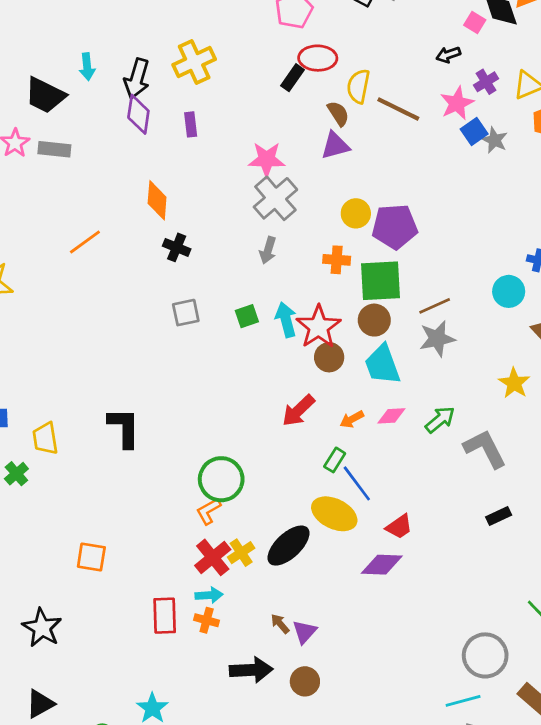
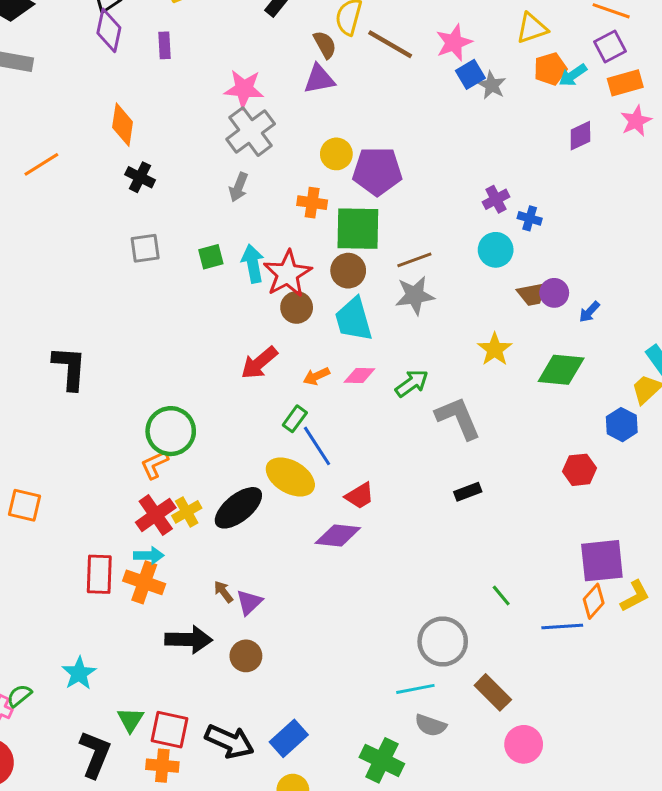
purple cross: (486, 82) -> (496, 199), moved
orange cross: (207, 620) -> (144, 582), size x1.5

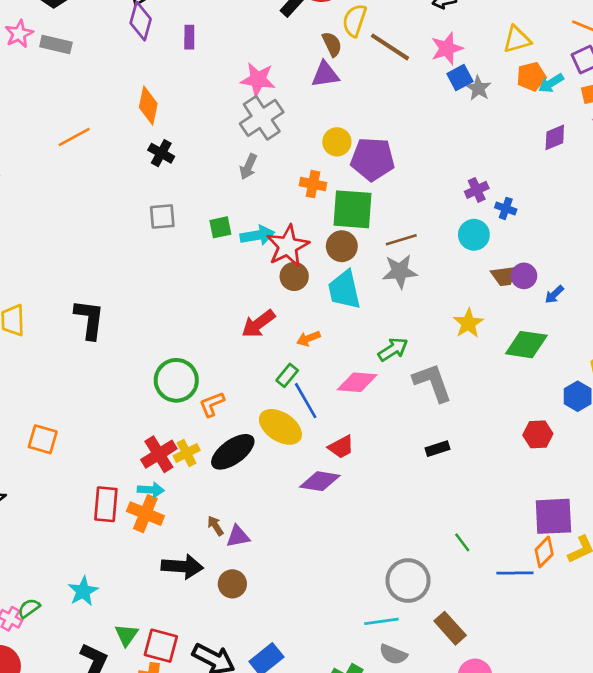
cyan arrow: (253, 264) -> (257, 235), turned 88
pink diamond: (359, 375) -> (357, 382), moved, size x1.4
orange L-shape: (155, 465) -> (212, 404), moved
purple triangle: (249, 602) -> (238, 536), turned 30

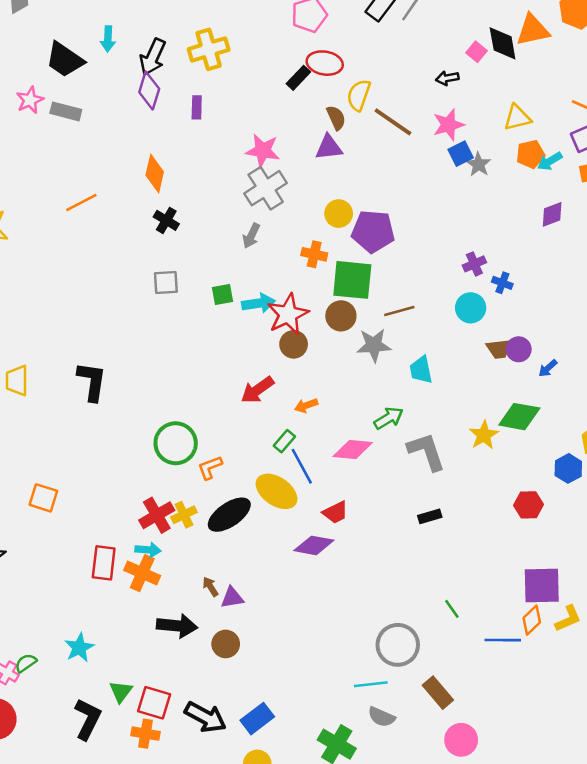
gray star: (400, 271) -> (374, 345), moved
cyan trapezoid: (344, 290) -> (421, 370), moved, size x0.7
yellow star: (468, 323) -> (484, 435), moved

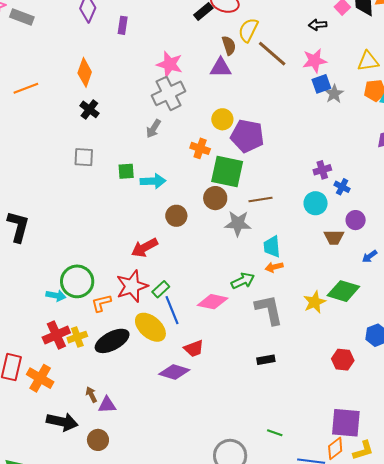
red star: (288, 314) -> (132, 286), moved
purple circle: (519, 349) -> (356, 220), moved
orange arrow: (306, 405) -> (274, 267), moved
cyan arrow: (148, 550) -> (56, 296), moved
green line: (452, 609) -> (275, 433), turned -42

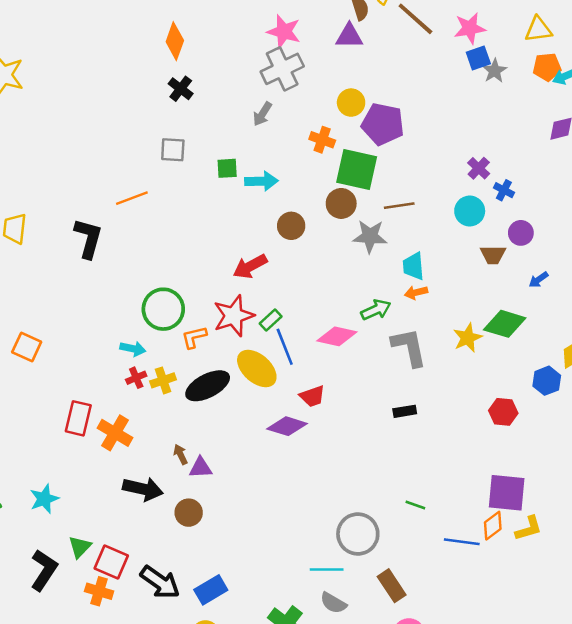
orange line: (26, 88) -> (132, 198), moved
purple cross: (322, 170) -> (479, 168), turned -30
cyan arrow: (56, 296) -> (133, 349), moved
red cross: (56, 335) -> (136, 378), size x0.6

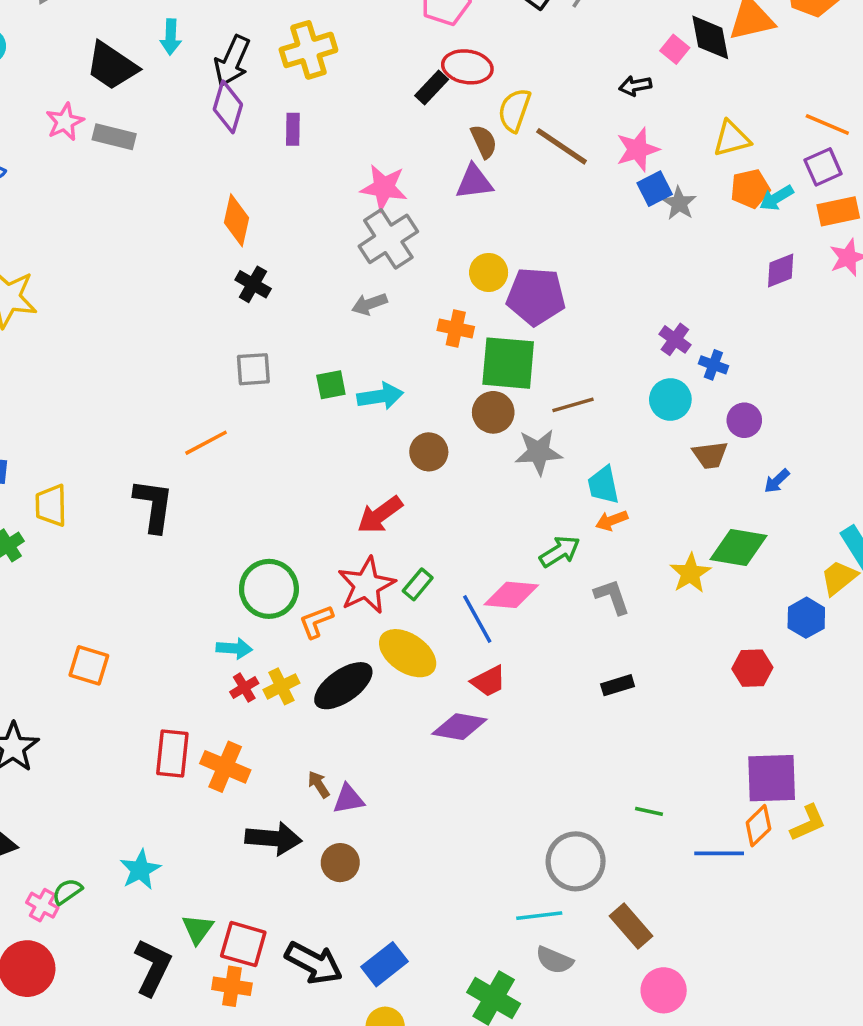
gray arrow: (262, 114) -> (369, 304), turned 45
blue line: (285, 347) -> (477, 619), moved
gray L-shape: (409, 347) -> (612, 597), size x0.7

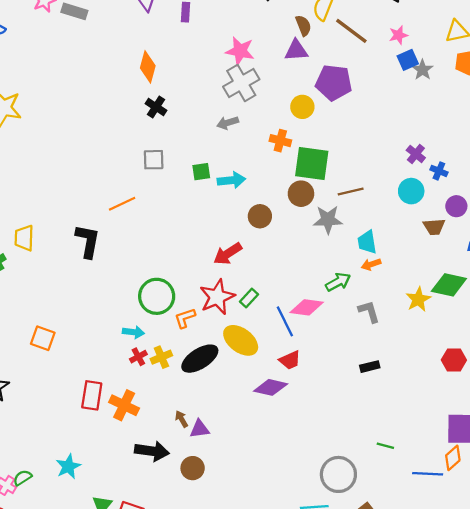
pink star: (638, 149) -> (398, 35), size x0.7
purple pentagon: (536, 296) -> (334, 83), moved

